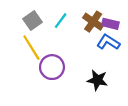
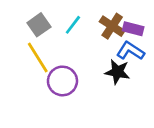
black star: (97, 80) -> (117, 72), moved

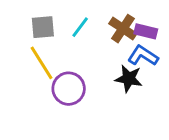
gray square: (39, 25) -> (43, 27), turned 30

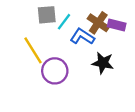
gray square: (43, 27) -> (47, 15), moved
blue L-shape: (143, 56) -> (82, 37), moved

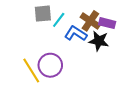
yellow line: (33, 50) -> (31, 70), moved
black star: (103, 63) -> (99, 41), moved

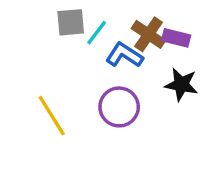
black star: (99, 41) -> (181, 84), moved
purple circle: (50, 65) -> (119, 107), moved

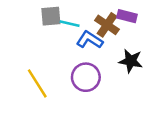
cyan line: (97, 33) -> (70, 24), turned 66
purple rectangle: (176, 38) -> (127, 16), moved

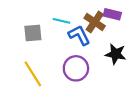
gray square: (51, 16) -> (33, 33), moved
blue L-shape: (90, 40) -> (79, 35), turned 30

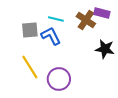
blue L-shape: (79, 35) -> (51, 36), moved
purple circle: (76, 68) -> (59, 79), moved

